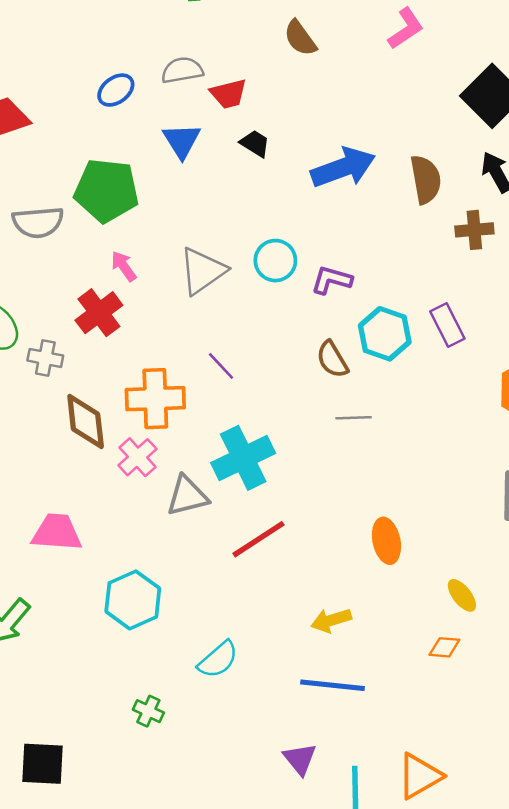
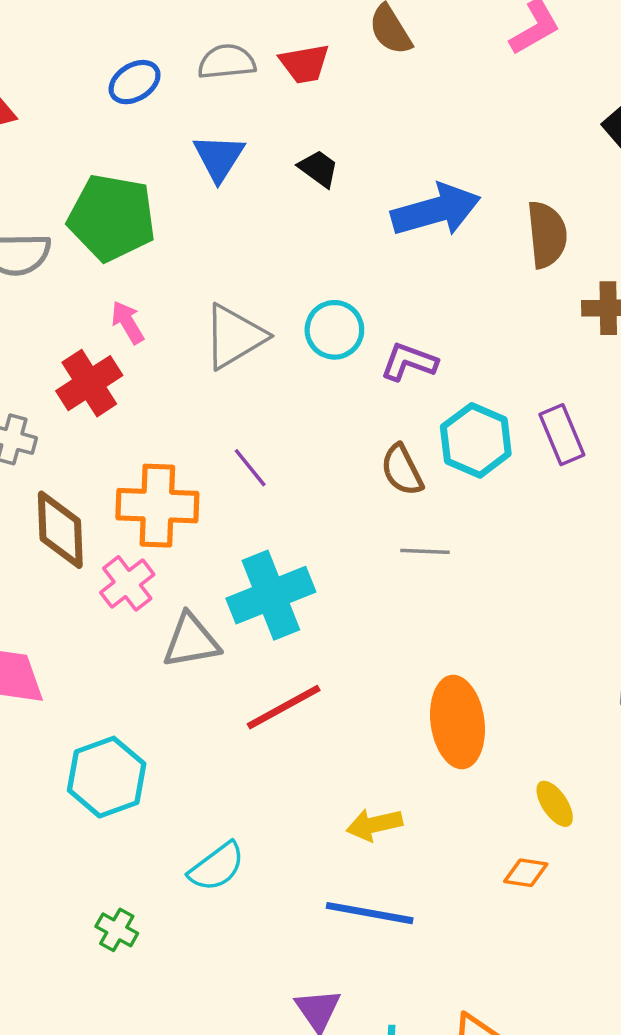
red trapezoid: (228, 94) -> (304, 64), moved
orange ellipse: (386, 541) -> (458, 722), size x1.4

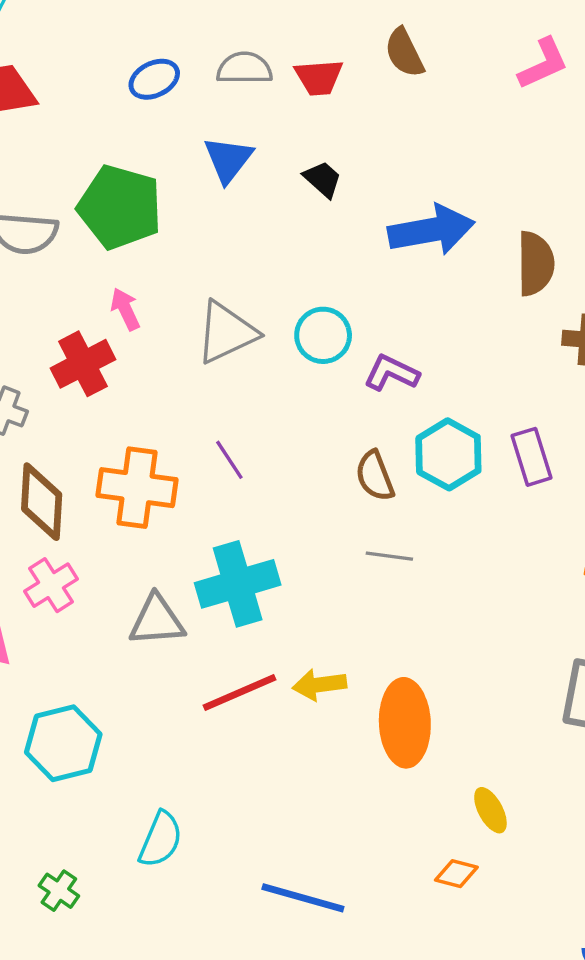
pink cross: (127, 583) -> (51, 585), moved
yellow arrow: (374, 825) -> (319, 685), moved
cyan semicircle: (217, 867) -> (160, 839), turned -36

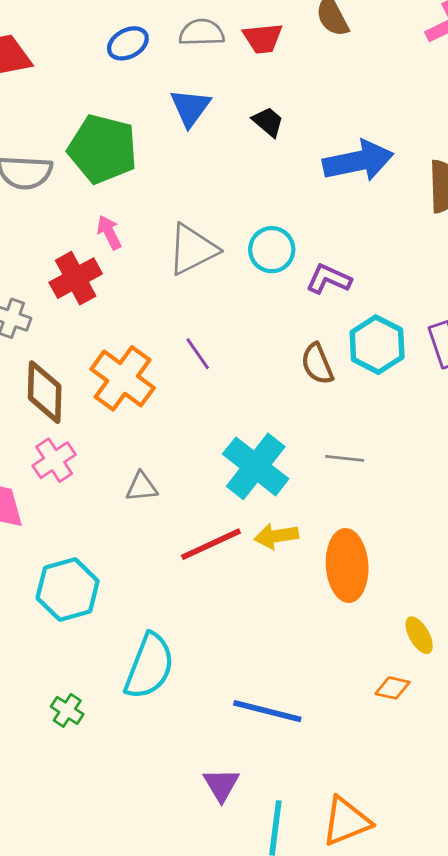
orange cross: (137, 488) -> (123, 378), turned 30
gray line: (389, 556) -> (345, 458), moved
cyan cross: (238, 584) -> (256, 466), moved, turned -34
gray triangle: (157, 620) -> (142, 487), size x0.7
cyan semicircle: (160, 839) -> (149, 666), size x1.4

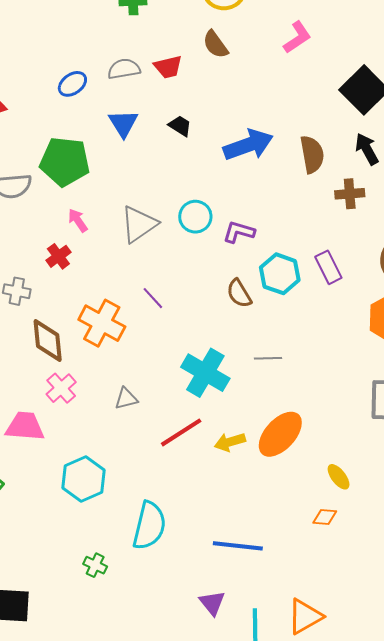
red cross: (76, 278) -> (58, 256), size x0.7
yellow arrow: (276, 536) -> (230, 442), moved
orange ellipse: (347, 565) -> (280, 434), turned 54

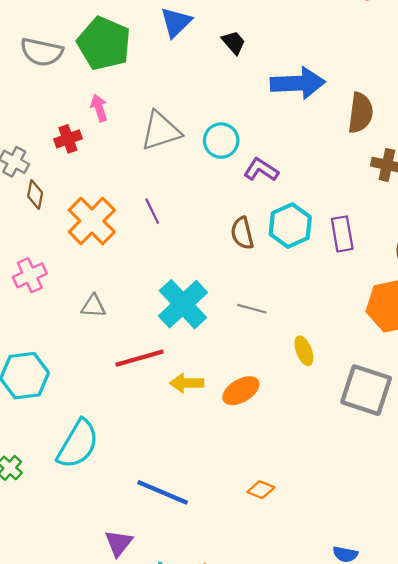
brown diamond: (48, 341) -> (35, 195), moved, size x0.6
orange ellipse: (280, 434) -> (241, 391), size x0.7
yellow ellipse: (339, 477) -> (304, 351), moved

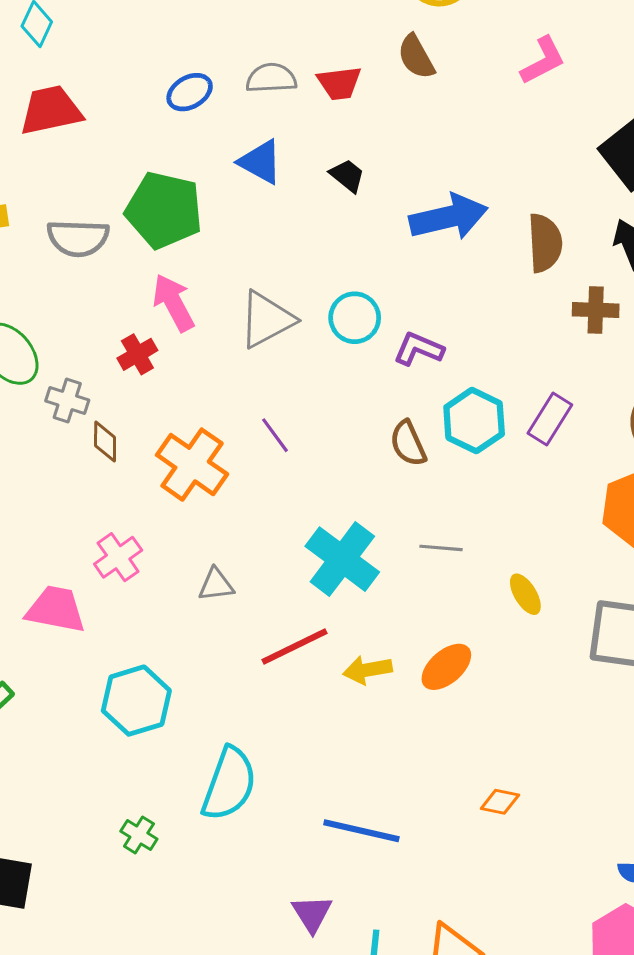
blue triangle: (176, 22) -> (260, 162), turned -36
pink arrow: (99, 108) -> (174, 303), size x1.5
purple rectangle: (342, 234) -> (550, 419), turned 52

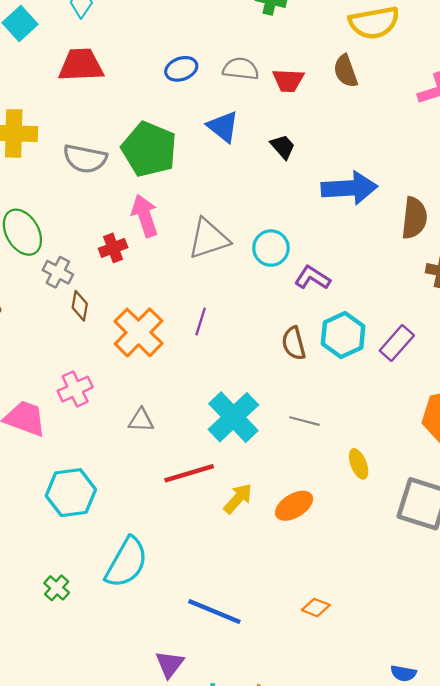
purple line: (275, 435) -> (201, 322), turned 44
yellow arrow: (368, 670) -> (238, 498), turned 132

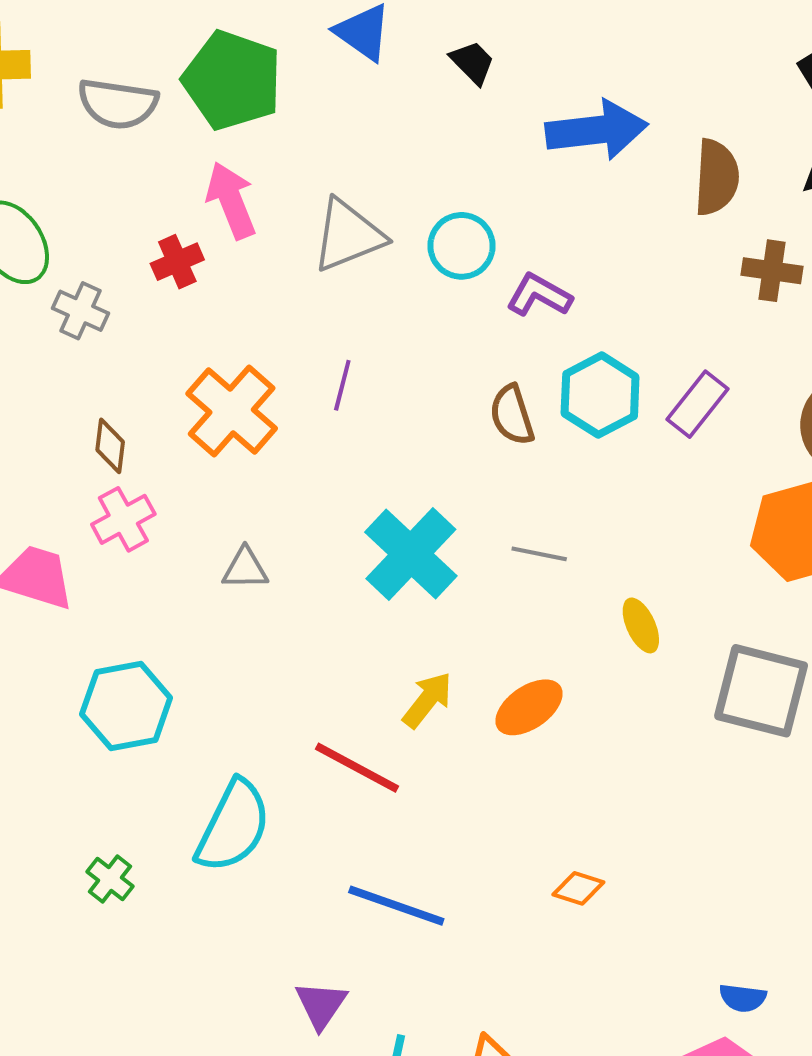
brown diamond: (80, 306) -> (110, 446), moved
red line: (189, 473) -> (357, 768), moved, turned 48

